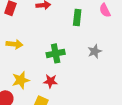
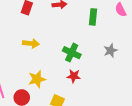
green cross: (56, 53) -> (72, 53), turned 36
red star: (50, 81) -> (74, 76), moved

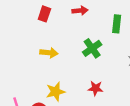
green cross: (72, 53) -> (92, 48), moved, turned 30

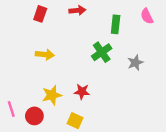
green cross: (92, 48) -> (102, 52), moved
red star: (95, 88) -> (82, 92), moved

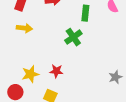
yellow arrow: (45, 55) -> (24, 28), moved
gray star: (135, 63) -> (115, 77), moved

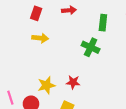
green cross: (73, 37) -> (91, 47), turned -30

